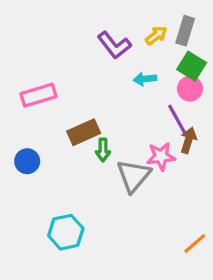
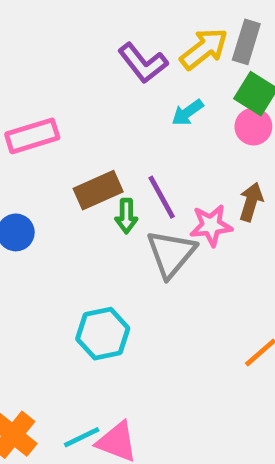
yellow arrow: (156, 35) -> (204, 49), size x1.5
cyan arrow: (145, 79) -> (187, 112), turned -30
purple line: (177, 119) -> (162, 197), moved
cyan hexagon: (66, 232) -> (103, 334), moved

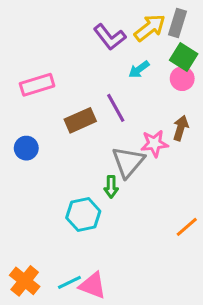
purple line: (162, 197) -> (116, 108), moved
green arrow: (126, 216) -> (111, 187), moved

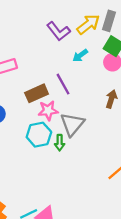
pink star: (154, 143) -> (48, 110), moved
cyan hexagon: (83, 214) -> (39, 135), moved

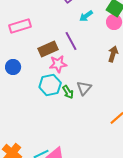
gray triangle: (72, 124) -> (84, 88), moved, size x0.7
green arrow: (60, 143) -> (68, 92), turned -32

